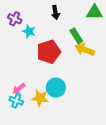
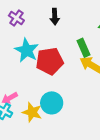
black arrow: (55, 13) -> (55, 17), moved
cyan star: (29, 31) -> (27, 50), moved, size x1.5

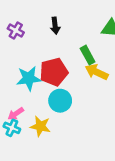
cyan star: (27, 50) -> (29, 78), moved, turned -30
cyan circle: (52, 103) -> (60, 101), moved

